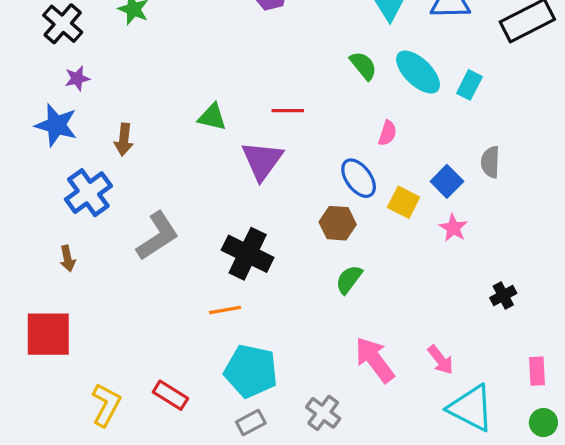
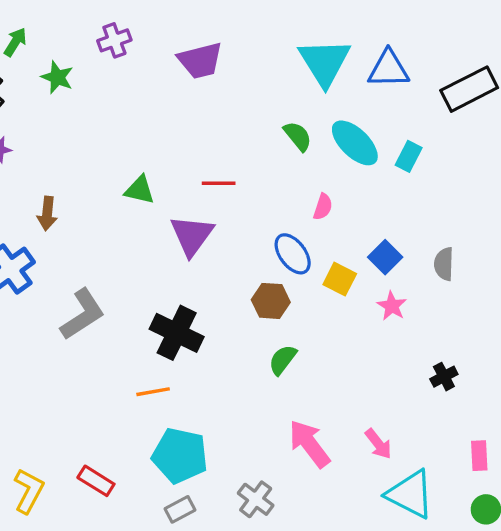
gray semicircle: (490, 162) -> (444, 264), moved

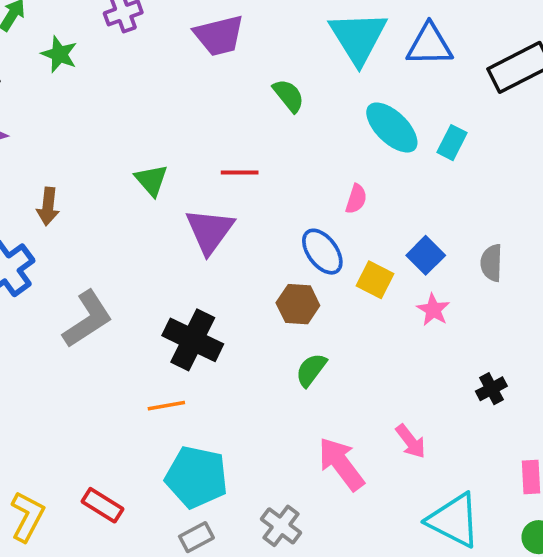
green semicircle: (298, 136) -> (289, 96), moved
green triangle: (140, 190) -> (151, 180), turned 36
pink arrow: (378, 444) -> (411, 441), moved

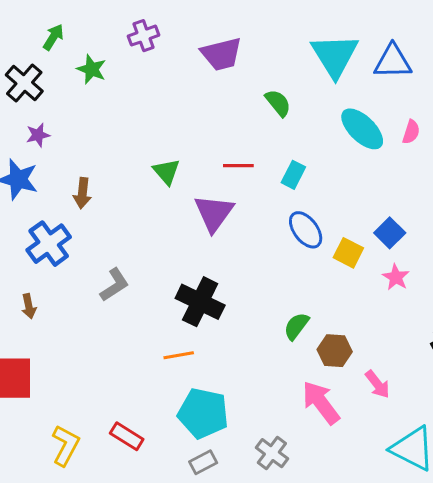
cyan rectangle: (452, 143) -> (293, 175), moved
pink semicircle: (356, 199) -> (411, 132), moved
brown hexagon: (298, 304) -> (335, 351), moved
gray L-shape: (87, 319) -> (114, 285), size x0.7

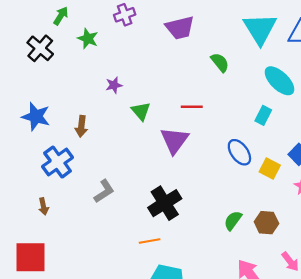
purple star: (38, 135) -> (114, 85), moved
cyan rectangle: (293, 175) -> (263, 115), moved
black cross: (200, 302) -> (165, 203), turned 32
brown hexagon: (335, 351) -> (266, 223), moved

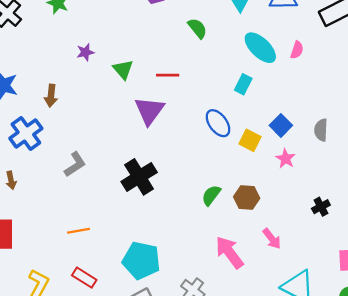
green triangle: (141, 111) -> (123, 69), moved
orange line: (150, 241) -> (78, 231), moved

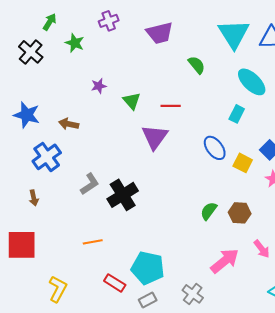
brown arrow: (51, 96) -> (69, 124), turned 96
black cross: (139, 177) -> (123, 195), moved
pink arrow: (229, 252) -> (225, 261), turned 88
red rectangle: (84, 278) -> (115, 283), moved

